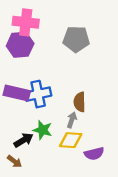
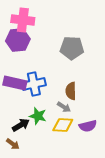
gray pentagon: (76, 39) -> (72, 48), moved
gray arrow: (72, 120) -> (64, 107), turned 104
purple semicircle: (94, 154) -> (88, 126), moved

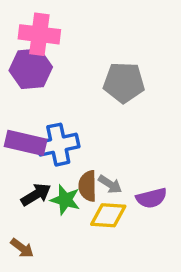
brown semicircle: (71, 91) -> (88, 186), moved
black arrow: (21, 125) -> (36, 195), moved
purple semicircle: (88, 126) -> (151, 198), moved

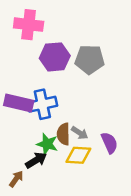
purple hexagon: (31, 69) -> (55, 57), moved
black arrow: (36, 195) -> (36, 160), moved
purple semicircle: (151, 198) -> (109, 143), turned -100
brown arrow: (22, 248) -> (16, 179), turned -91

